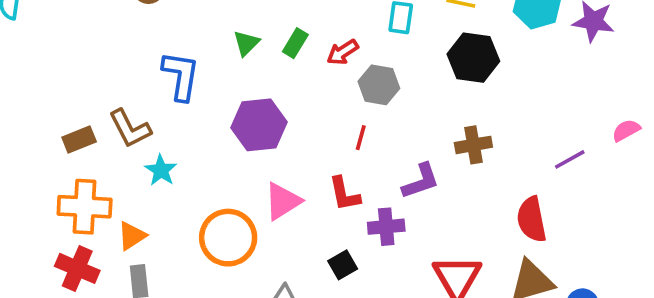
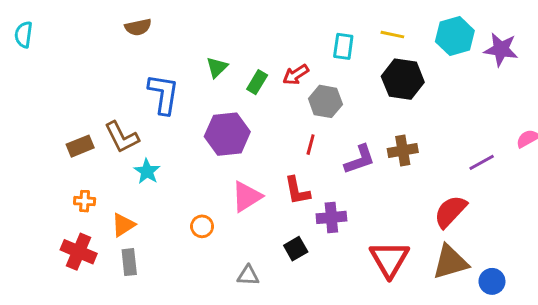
green rectangle: (295, 43) -> (257, 82), moved
purple L-shape: (421, 181) -> (360, 159), moved
orange cross: (85, 207) -> (85, 201), size x0.5
red semicircle: (532, 219) -> (450, 211), turned 54
orange circle: (228, 238) -> (202, 226), size x0.5

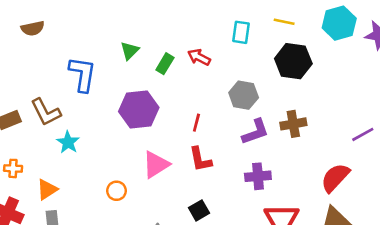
brown semicircle: (138, 27) -> (33, 28), moved
red arrow: (296, 75) -> (199, 57), turned 60
gray hexagon: (325, 101) -> (244, 95), moved
red line: (311, 145) -> (196, 123), moved
purple cross: (331, 217) -> (258, 176), moved

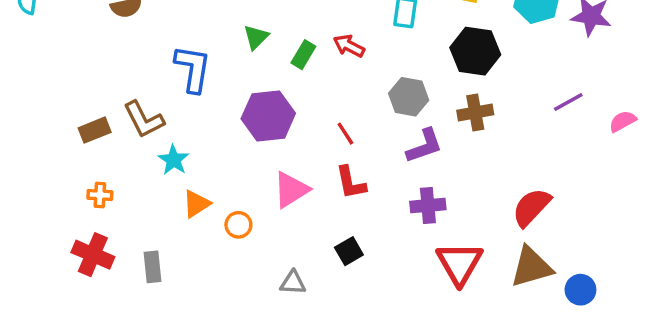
red line: (196, 123) -> (345, 134), turned -48
brown cross: (293, 124) -> (475, 113), moved
purple line: (363, 134) -> (568, 102), moved
orange triangle: (47, 189) -> (196, 204), moved

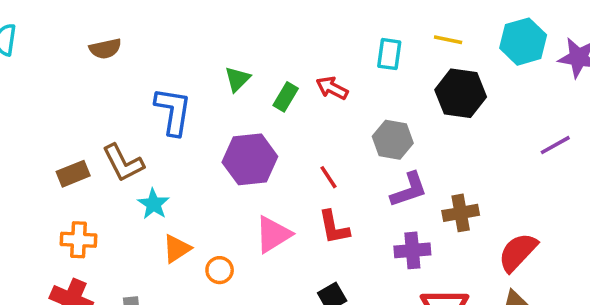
brown cross: (475, 113) -> (461, 213), moved
orange cross: (100, 195) -> (78, 240), size x1.4

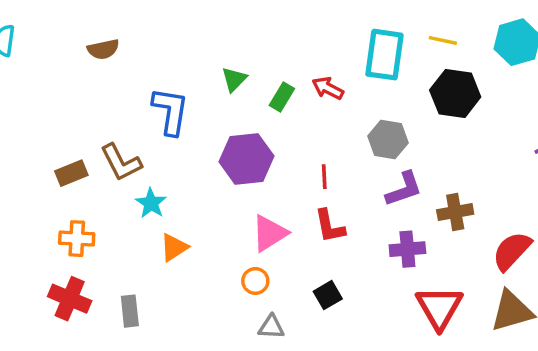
cyan rectangle: (389, 54) -> (384, 55), size x1.6
red line: (328, 177) -> (324, 177), turned 30
orange circle: (220, 270) -> (255, 281), moved

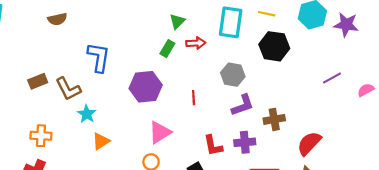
green triangle: (234, 79) -> (177, 21), moved
red arrow: (328, 88) -> (196, 43), turned 150
brown rectangle: (71, 173) -> (38, 81), moved
red L-shape: (330, 226) -> (213, 146), moved

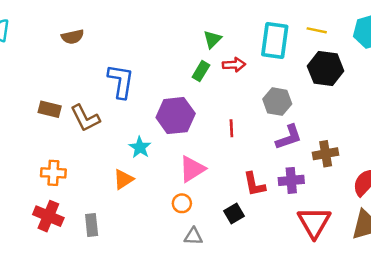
brown rectangle: (38, 81) -> (50, 109), turned 36
cyan star: (87, 114) -> (140, 147), moved

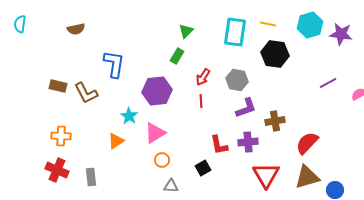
red arrow: (234, 65) -> (203, 77), moved, turned 126
pink triangle: (192, 169) -> (155, 133), moved

